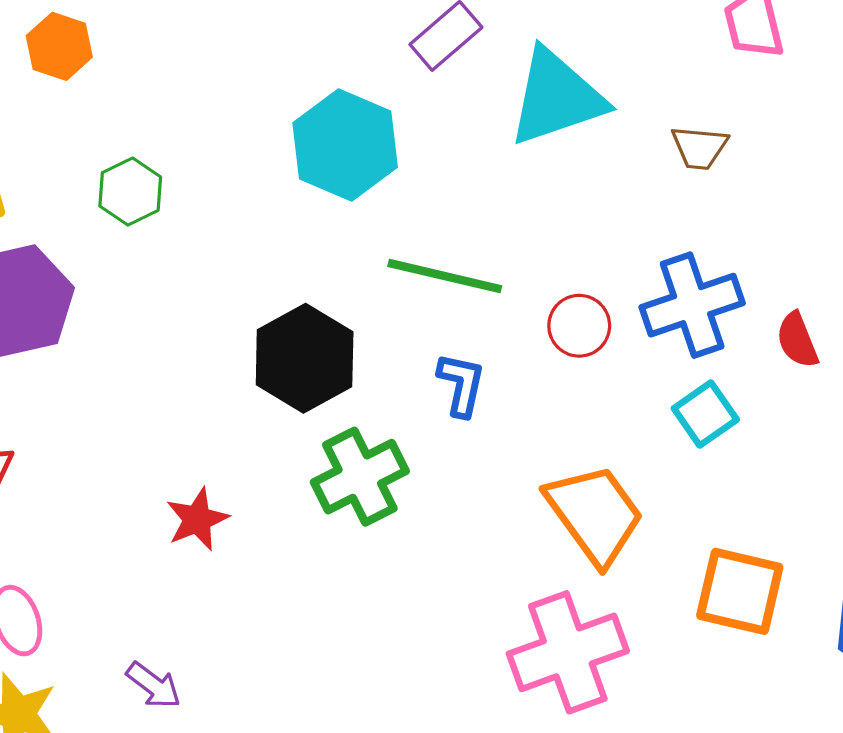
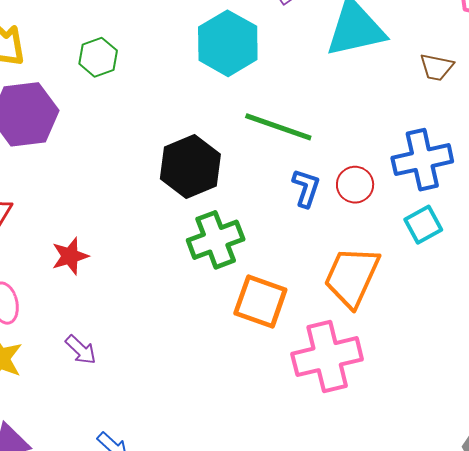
red circle: (579, 326) -> (355, 185), moved
blue L-shape: (461, 384) -> (306, 188), moved
orange trapezoid: (595, 514) -> (352, 277), turned -126
red star: (197, 519) -> (70, 256), moved
orange square: (740, 591) -> (260, 301), moved

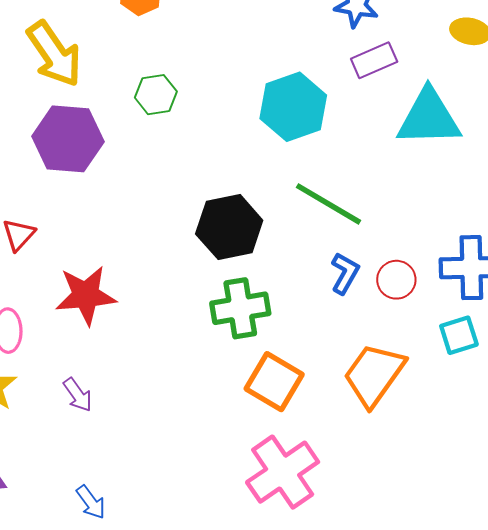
red star: (70, 256) -> (86, 295), size x1.5
pink cross: (327, 357) -> (283, 472), moved, turned -32

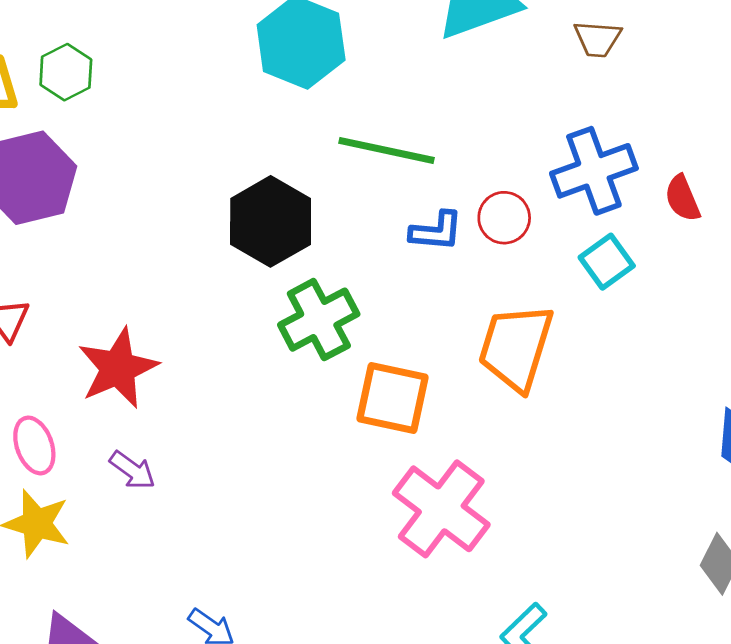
green hexagon: (156, 95) -> (66, 72), moved
blue L-shape: (345, 273) -> (436, 231), turned 84
purple arrow: (78, 395) -> (132, 470), moved

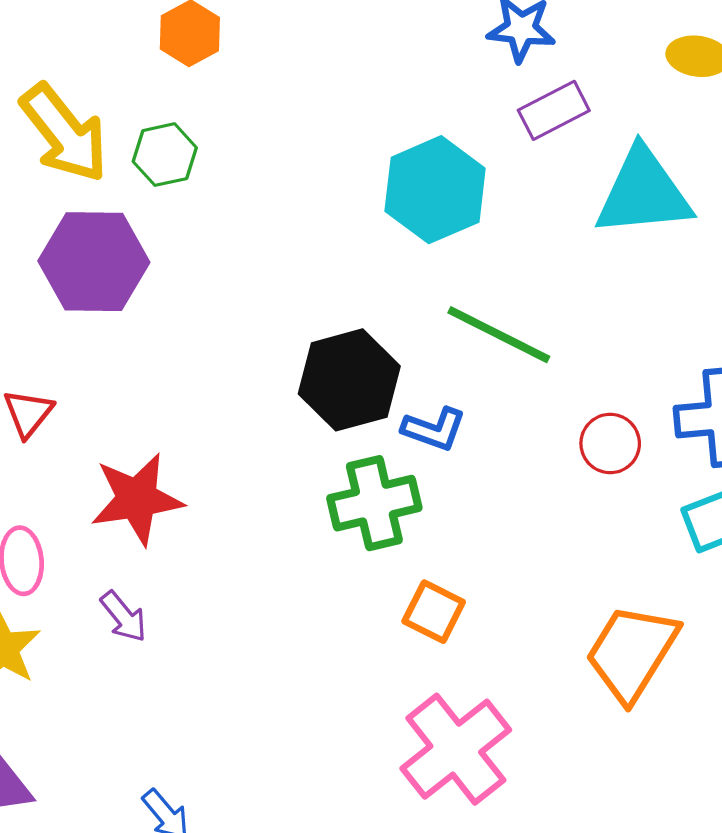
blue L-shape: (436, 231) -> (434, 429), moved
orange trapezoid: (516, 347) -> (632, 653), moved
orange square: (392, 398) -> (434, 612), size x0.7

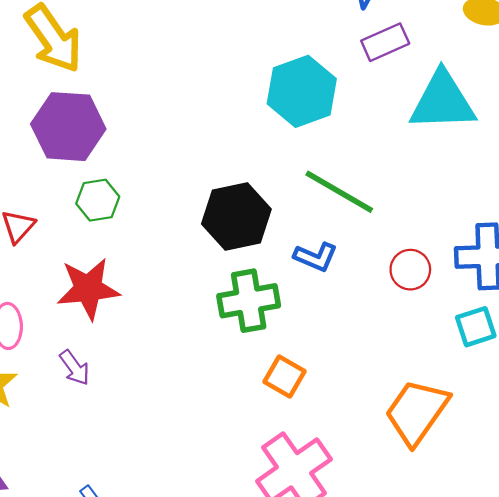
green hexagon: (165, 155) -> (98, 200), moved
blue L-shape: (434, 429) -> (316, 257), moved

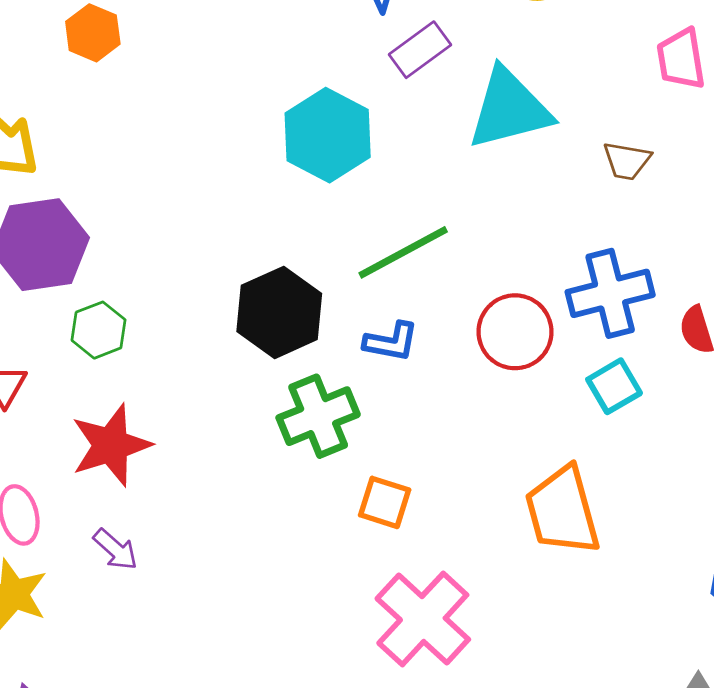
green line: (339, 192) -> (403, 252), turned -46
red circle: (410, 270) -> (515, 332), size x1.4
orange trapezoid: (417, 412) -> (563, 511), turned -38

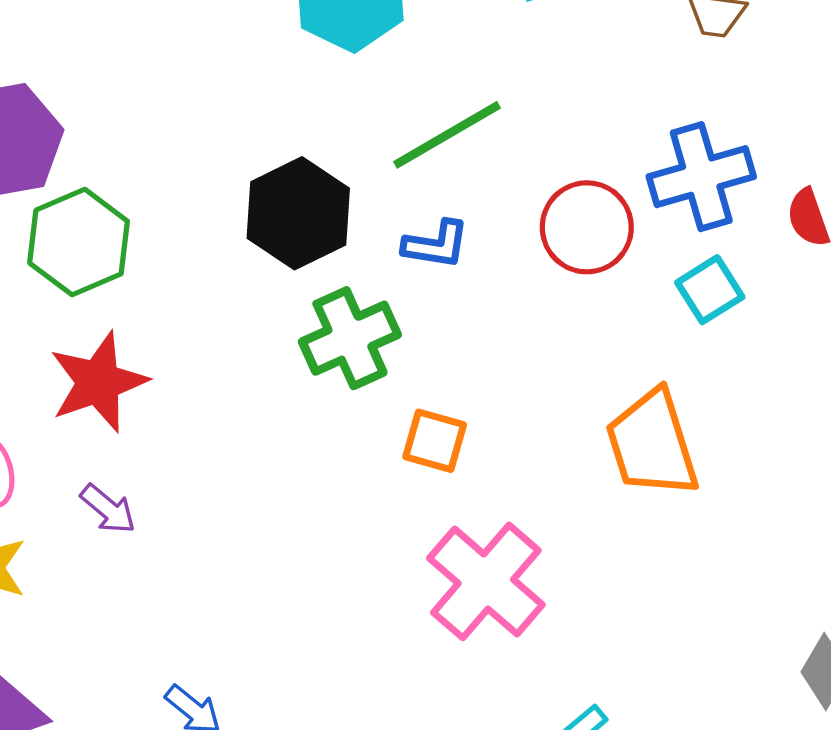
green hexagon: (99, 330) -> (79, 242), size x1.5

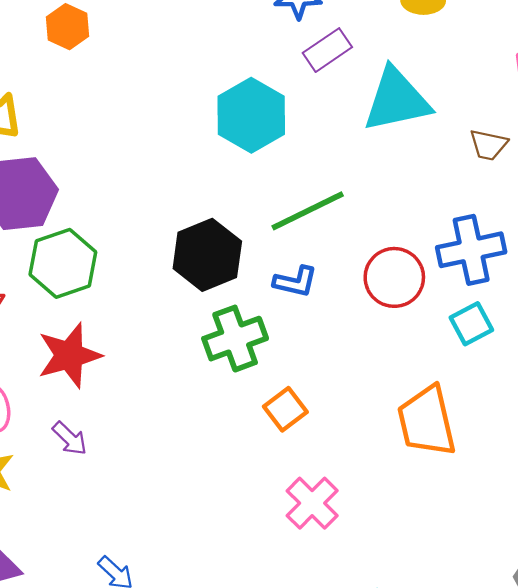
orange square: (435, 441) -> (285, 409), turned 33
pink cross: (486, 581) -> (312, 503), size x0.7

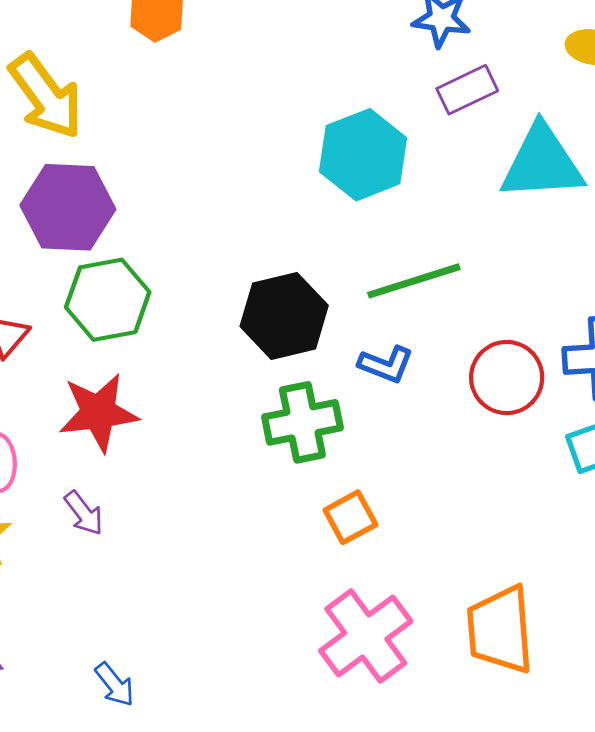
orange trapezoid: (427, 421) -> (500, 630), moved
pink cross: (312, 503) -> (366, 636), size x1.4

